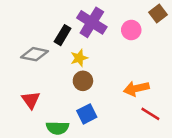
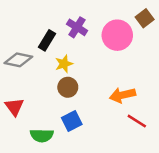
purple cross: (92, 22) -> (77, 27), size x0.7
pink circle: (131, 30) -> (117, 35), size x1.5

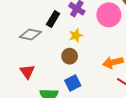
yellow star: (64, 64) -> (76, 36), moved

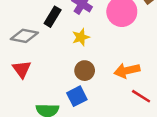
brown circle: (70, 56) -> (85, 71), moved
red triangle: (27, 72) -> (22, 69), moved

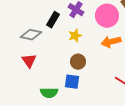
orange arrow: (127, 71) -> (111, 42), moved
blue square: (77, 96) -> (72, 82), turned 35

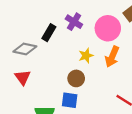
yellow star: (75, 36) -> (86, 56), moved
orange arrow: (111, 42) -> (112, 57), turned -54

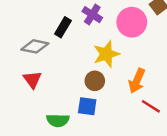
yellow star: (86, 56) -> (106, 54), size x1.5
orange arrow: (112, 57) -> (137, 81), moved

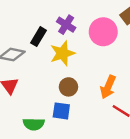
yellow star: (106, 54) -> (62, 53), moved

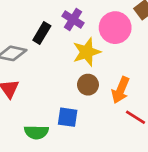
yellow star: (62, 53) -> (87, 52), moved
brown circle: (68, 87) -> (88, 85), moved

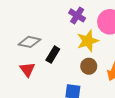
black rectangle: (42, 33) -> (53, 55), moved

